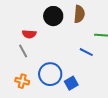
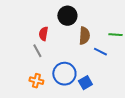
brown semicircle: (79, 14) -> (84, 36), moved
red semicircle: (29, 34) -> (43, 34), turned 96

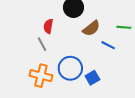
brown semicircle: (84, 36) -> (91, 28), turned 48
orange cross: (36, 81) -> (41, 76), size x1.5

